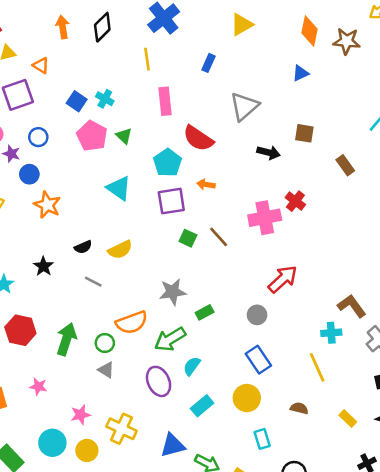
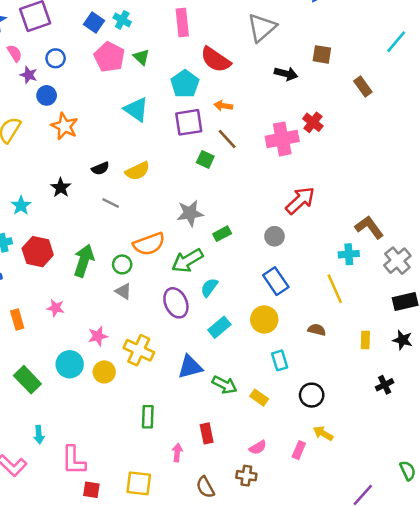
brown line: (219, 237) -> (227, 139), moved
yellow rectangle: (348, 418) -> (365, 340), turned 48

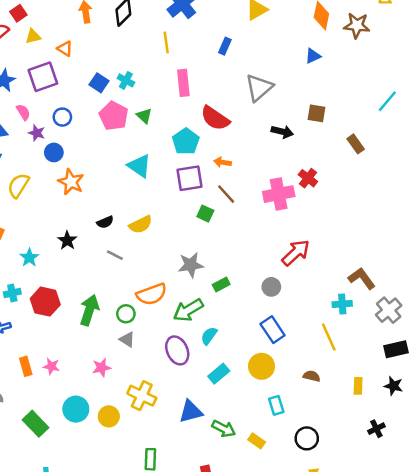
pink star: (56, 308) -> (51, 366), moved
pink star: (98, 336) -> (101, 368), moved

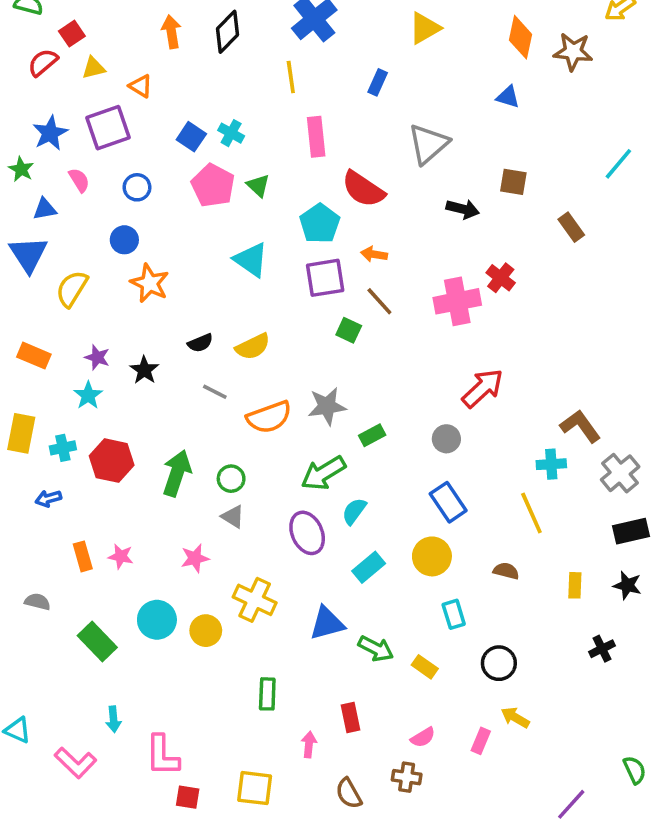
blue triangle: (313, 56) -> (508, 97), turned 42
purple star: (37, 133) -> (97, 357), moved
orange semicircle: (152, 294) -> (269, 417), moved

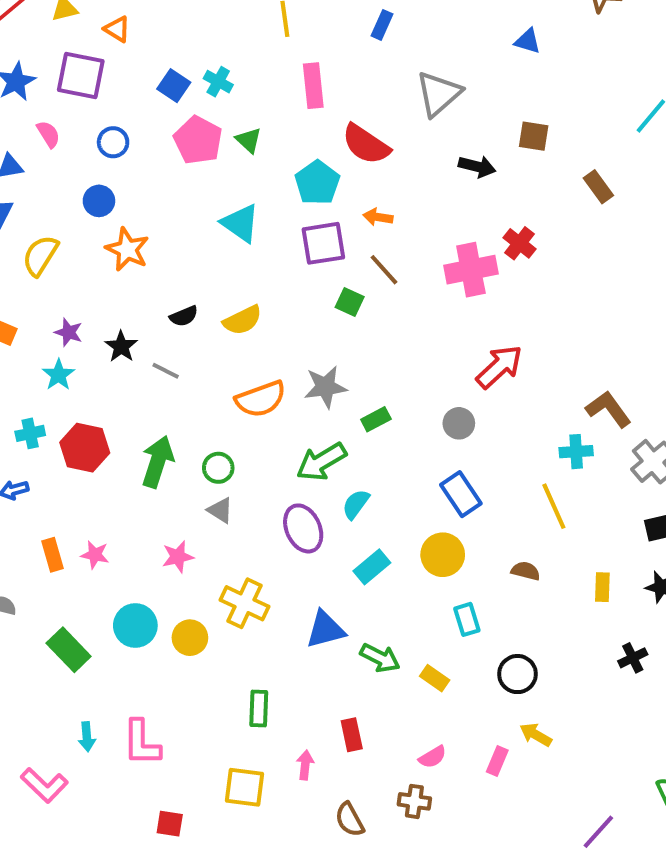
purple square: (108, 128) -> (81, 76), turned 30
gray line: (215, 392) -> (166, 371), moved
pink L-shape: (162, 755) -> (141, 743), moved
yellow square: (255, 788) -> (245, 787), moved

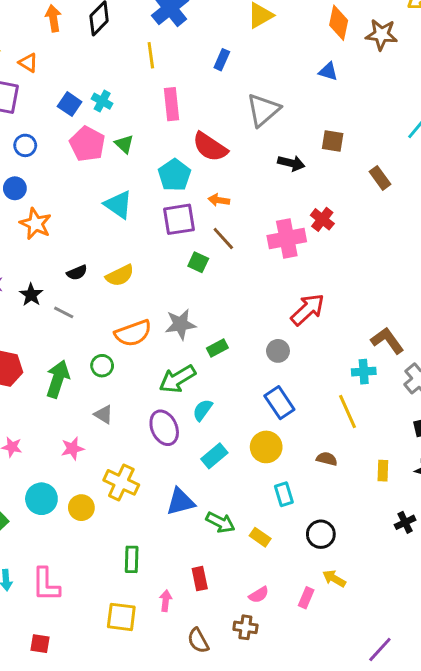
green circle: (218, 468) -> (102, 366), moved
red square: (170, 824) -> (40, 644), moved

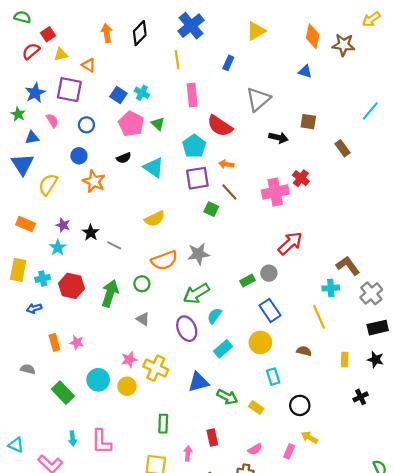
black semicircle: (77, 273) -> (124, 158), moved
green rectangle: (217, 348) -> (248, 281), moved
pink star: (73, 448) -> (129, 360), moved

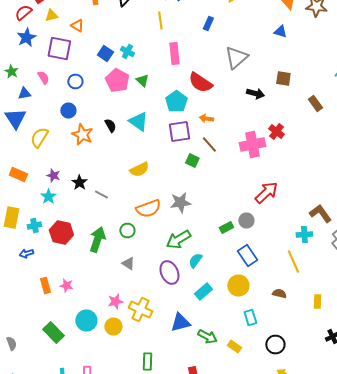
blue star: (35, 93) -> (26, 38), moved
black semicircle: (124, 158) -> (110, 126), moved, turned -96
gray semicircle: (28, 369) -> (11, 344), moved, turned 56

